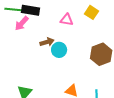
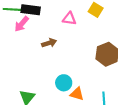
cyan circle: (59, 50) -> (64, 83), moved

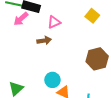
pink triangle: (69, 19) -> (54, 22), moved, turned -40

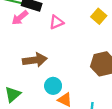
brown arrow: (44, 41) -> (35, 60), moved, size x1.5

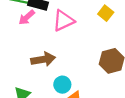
pink triangle: (56, 22) -> (63, 21), size x1.5

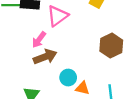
pink arrow: (27, 17) -> (39, 40), moved

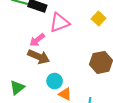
brown arrow: (45, 57) -> (39, 57), turned 30

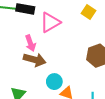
pink arrow: (37, 40) -> (30, 43), turned -63

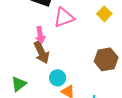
brown arrow: (35, 60) -> (42, 52), turned 40

